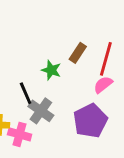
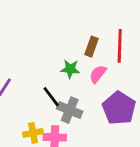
pink semicircle: (103, 85) -> (98, 74), moved

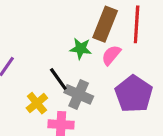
brown rectangle: (92, 47) -> (105, 24), size x1.5
yellow cross: (33, 133) -> (37, 103), moved, turned -30

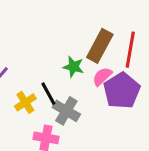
purple pentagon: (134, 94) -> (122, 91), moved
yellow cross: (37, 103) -> (25, 102), moved

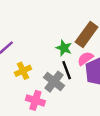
black line: (48, 94) -> (67, 70), moved

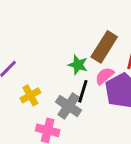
black line: (67, 70) -> (83, 91), turned 42

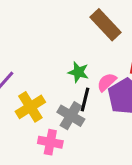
brown rectangle: (104, 47) -> (106, 25), moved, turned -72
yellow cross: (30, 95) -> (30, 107), size x1.4

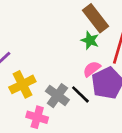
green star: (78, 72) -> (90, 40), moved
black line: (85, 100) -> (80, 94), moved, turned -65

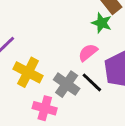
pink semicircle: (92, 69) -> (88, 52), moved
yellow cross: (22, 84) -> (28, 72), turned -35

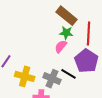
pink semicircle: (88, 52) -> (61, 46), moved

